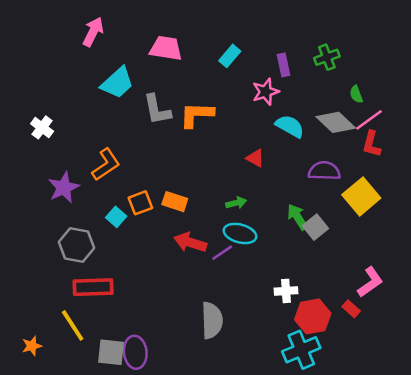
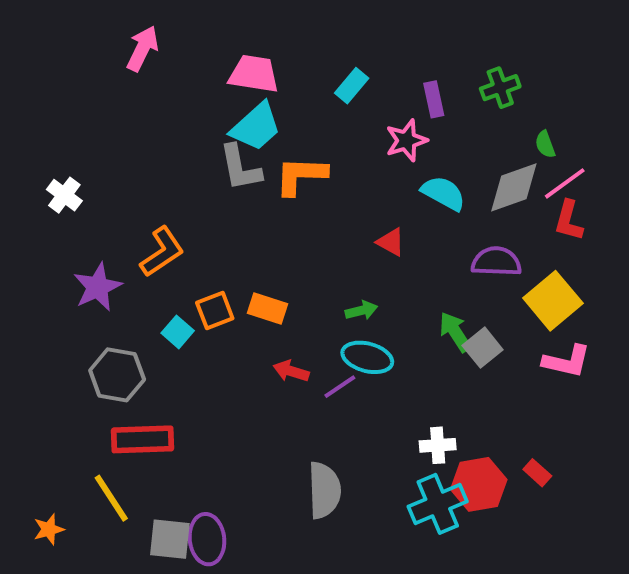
cyan trapezoid: (117, 83) -> (256, 127), moved
gray diamond: (336, 122) -> (514, 187), turned -63
red arrow: (190, 242) -> (291, 371), size x0.7
pink L-shape: (370, 282) -> (567, 361), moved, turned 48
cyan cross: (301, 350) -> (438, 504), moved

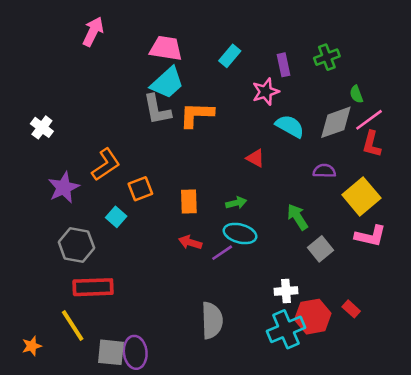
purple semicircle: (496, 262) -> (324, 171), size x0.7
orange rectangle: (268, 309) -> (189, 202), moved, turned 70
orange square: (215, 310) -> (140, 189), moved
gray square: (483, 348) -> (321, 249), moved

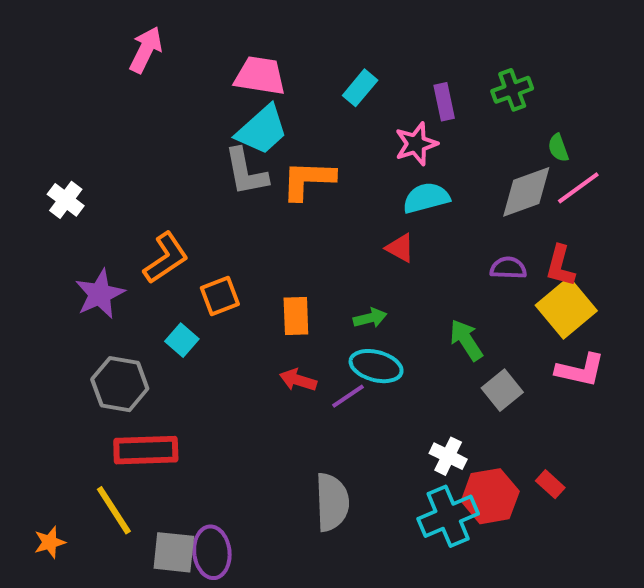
cyan semicircle: (290, 126) -> (426, 198), moved, turned -44
red L-shape: (372, 144) -> (560, 266), moved
white cross: (286, 291) -> (448, 456), turned 30

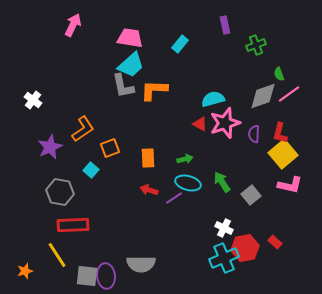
purple rectangle: (444, 102) -> (225, 25), moved
pink star: (416, 144) -> (225, 123), moved, size x1.4
purple semicircle: (508, 268) -> (254, 134), turned -90
green arrow: (466, 340) -> (222, 182), moved
gray semicircle: (332, 502) -> (141, 264), moved, turned 92

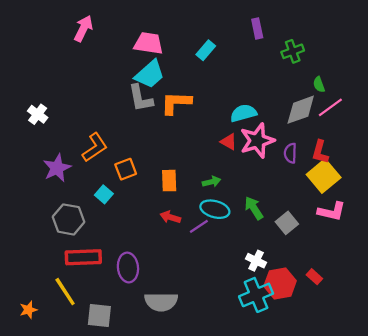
purple ellipse: (106, 276) -> (128, 268), moved

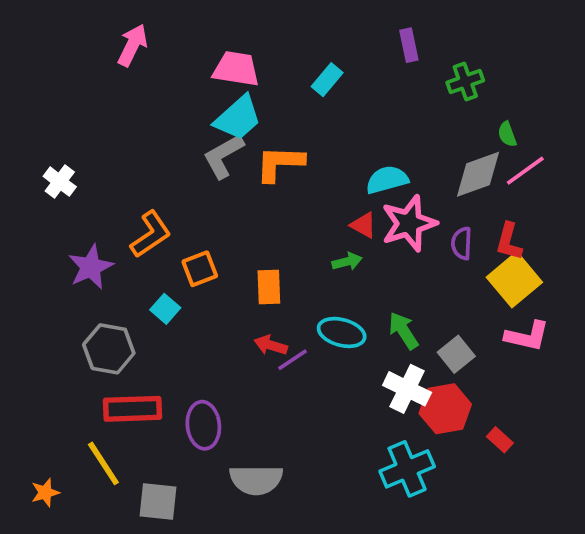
gray L-shape: (141, 98) -> (223, 156), turned 72
green arrow: (211, 182) -> (347, 262), moved
purple line: (199, 226) -> (292, 360), moved
white cross: (256, 261) -> (407, 389), moved, size x1.4
red hexagon: (280, 284) -> (445, 409), moved

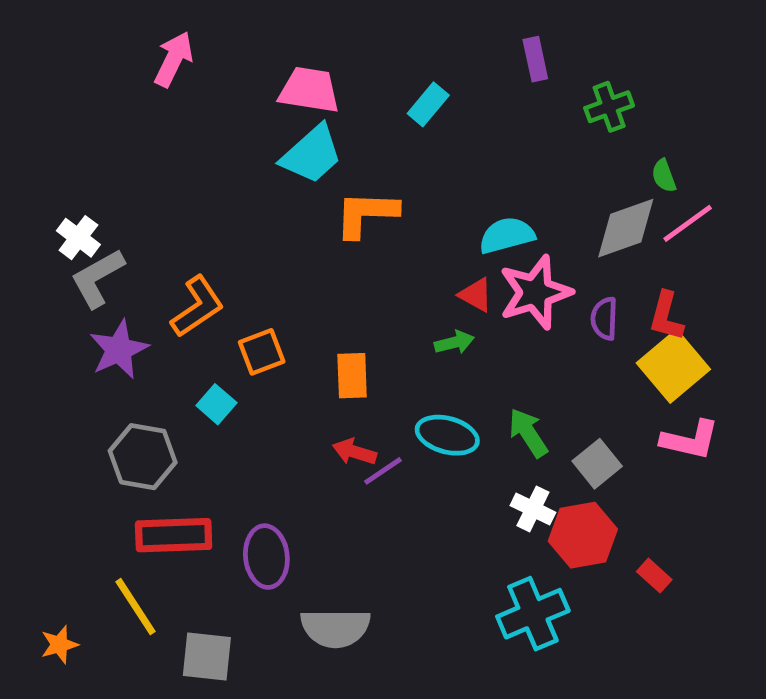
gray L-shape: (223, 156) -> (97, 278), moved
white cross: (407, 389) -> (533, 509), size x0.7

